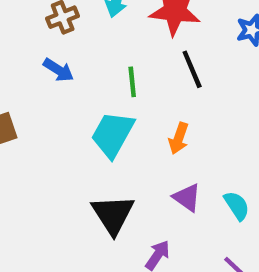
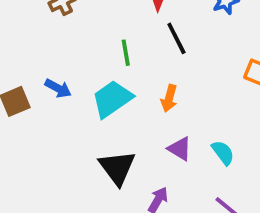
blue arrow: (58, 70) -> (58, 88), moved
cyan trapezoid: (113, 134) -> (112, 99), turned 30

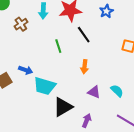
cyan trapezoid: (112, 99) -> (45, 86), moved, turned -120
black triangle: (117, 168) -> (63, 107), turned 45

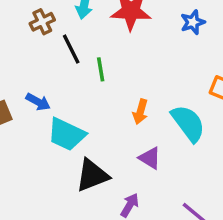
black line: (84, 35) -> (71, 49), moved
cyan semicircle: (117, 91) -> (188, 123), moved, size x1.6

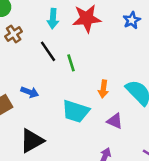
brown cross: (42, 22) -> (14, 34), moved
cyan trapezoid: (66, 134) -> (76, 111), moved
black triangle: (92, 175) -> (32, 141), moved

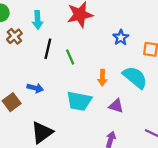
cyan arrow: (53, 19) -> (38, 20), moved
blue star: (132, 20) -> (121, 38), moved
black line: (48, 51) -> (48, 49), turned 54

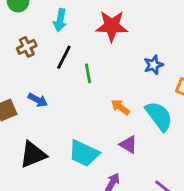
brown cross: (14, 36) -> (27, 47), moved
orange arrow: (102, 78) -> (120, 107), turned 112
cyan trapezoid: (79, 101) -> (84, 153), moved

